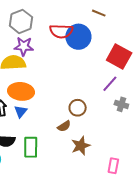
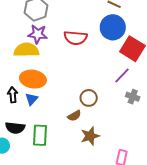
red semicircle: (61, 31) -> (76, 38), moved
blue circle: (78, 37) -> (113, 27), moved

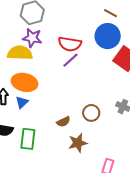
purple line: (122, 75) -> (70, 60), moved
brown circle: (89, 98) -> (91, 113), moved

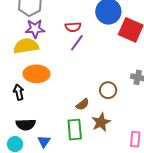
red semicircle: (70, 44) -> (73, 27), size x0.7
blue triangle: (22, 102) -> (44, 141), moved
green rectangle: (28, 139) -> (75, 130), moved

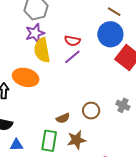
purple star: (35, 29) -> (35, 33), turned -30
yellow semicircle: (26, 46) -> (42, 50), moved, turned -105
blue triangle: (44, 141) -> (16, 145), turned 40

